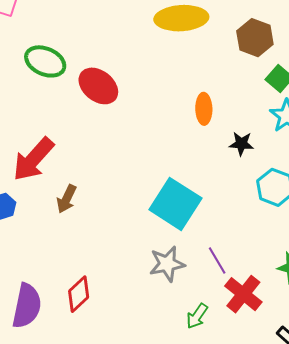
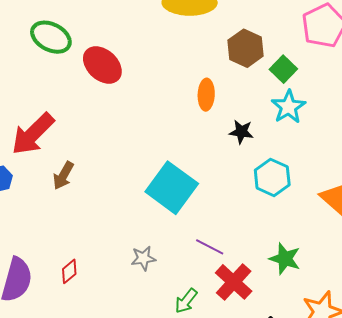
brown hexagon: (255, 38) -> (246, 48), moved
purple line: (217, 260) -> (210, 247), turned -36
gray star: (167, 264) -> (143, 258), moved, size x0.7
red diamond: (79, 294) -> (69, 271), size x0.7

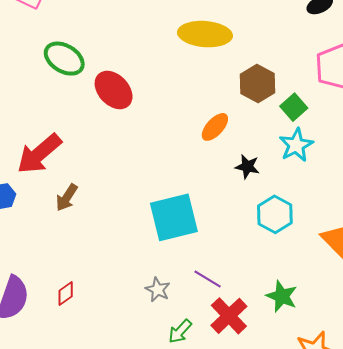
orange ellipse: (206, 95) -> (215, 127), turned 36
cyan square: (172, 188) -> (174, 217), turned 36
gray star: (143, 258) -> (158, 290), moved, turned 30

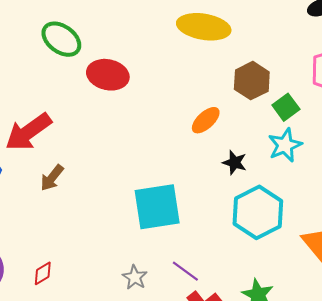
red ellipse: (114, 90) -> (108, 75), turned -39
cyan hexagon: (275, 214) -> (258, 212), size x1.4

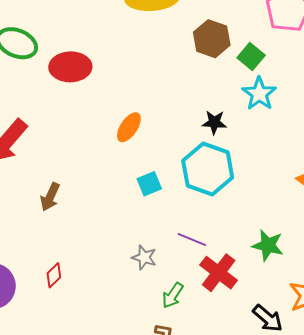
orange ellipse: (206, 120) -> (129, 127), moved
brown arrow: (52, 178) -> (50, 197), moved
cyan square: (157, 207) -> (149, 184), size x0.5
cyan hexagon: (258, 212) -> (208, 169), moved

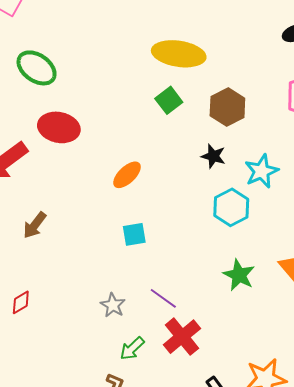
green square: (251, 57) -> (169, 100), moved
red ellipse: (70, 67) -> (59, 127), moved
black star: (214, 122) -> (213, 156), moved
cyan hexagon: (208, 169) -> (231, 207), moved, size x0.7
green star: (268, 245) -> (239, 275), moved

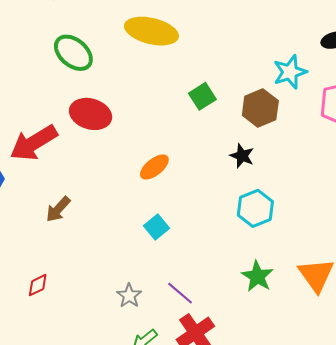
yellow ellipse: (179, 54) -> (151, 31), moved
cyan star: (262, 171) -> (290, 72), moved
cyan square: (134, 234) -> (157, 227), turned -35

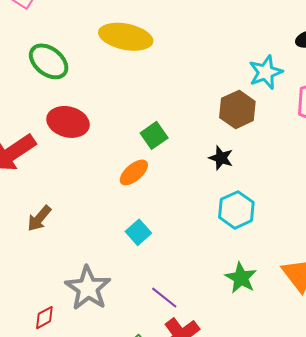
green square: (202, 96) -> (154, 135), moved
red diamond: (38, 285) -> (44, 318), moved
gray star: (129, 296) -> (88, 288), moved, size x1.8

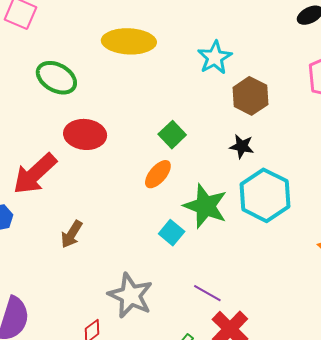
cyan star: (266, 72) -> (215, 57), moved
cyan hexagon: (236, 210) -> (265, 195), size x1.4
green star: (241, 278) -> (205, 206), moved, size x1.4

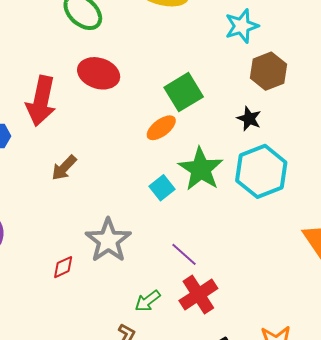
green square: (172, 135) -> (184, 92), size x1.4
red arrow: (35, 174) -> (41, 101), turned -48

